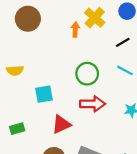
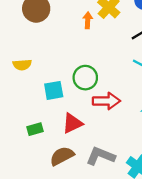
green circle: (87, 74) -> (85, 78), moved
green rectangle: (17, 129) -> (35, 129), moved

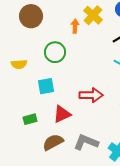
green circle: (85, 78) -> (55, 52), moved

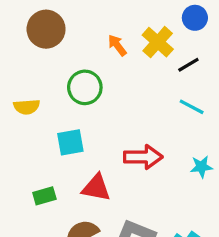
yellow cross: (93, 15) -> (158, 42), moved
orange arrow: (75, 26) -> (117, 45), turned -40
red triangle: (62, 114) -> (96, 188), turned 36

